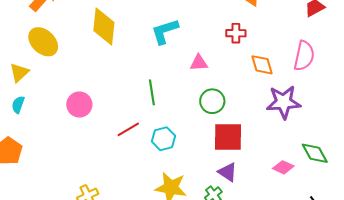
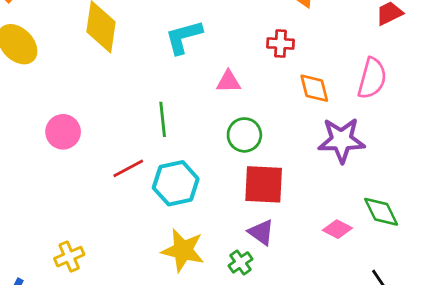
cyan hexagon: (163, 139) -> (176, 183), size x1.4

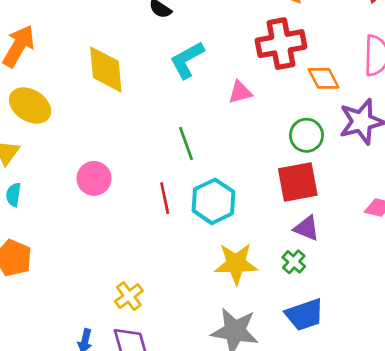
red cross: (281, 44) -> (281, 44), size x1.8
green circle: (244, 135) -> (306, 135), moved
red line: (128, 168) -> (165, 198), turned -60

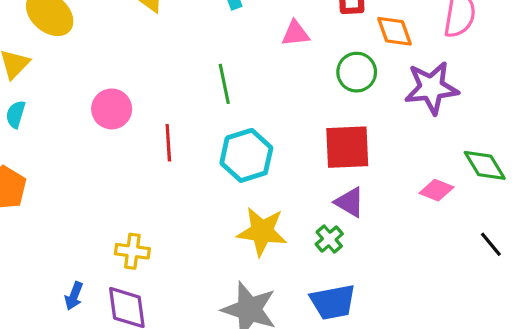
green circle: (306, 135) -> (357, 72), moved
red line: (165, 198) -> (168, 143), moved
yellow cross: (129, 296) -> (132, 251), turned 36

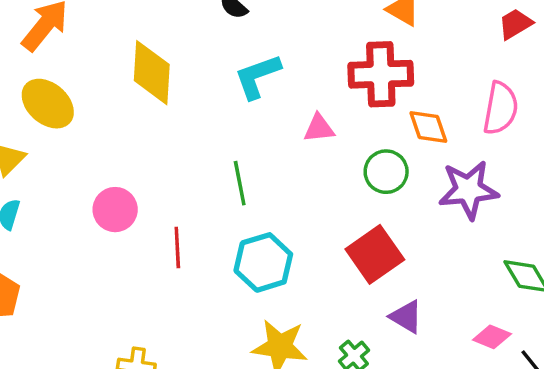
red square: (347, 147) -> (375, 254), turned -33
pink diamond: (437, 190) -> (492, 337), moved
purple triangle: (350, 202) -> (406, 317), moved

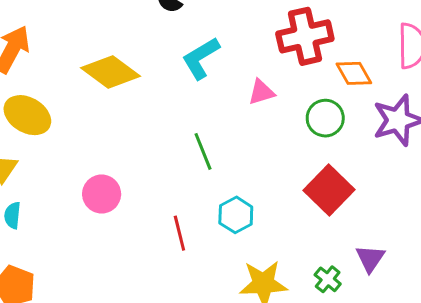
yellow diamond: (152, 73) -> (111, 72), turned -46
red line: (177, 247) -> (179, 233), moved
cyan hexagon: (263, 262) -> (236, 215), size x0.7
purple triangle: (406, 317) -> (370, 258), moved, turned 44

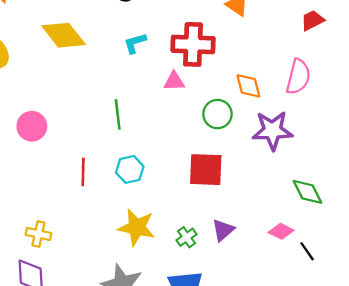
red cross: (305, 36) -> (193, 44), moved
cyan L-shape: (201, 58) -> (135, 43), size x0.7
red square: (329, 190) -> (206, 170), turned 33

